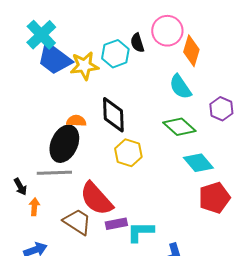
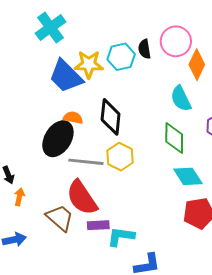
blue trapezoid: (54, 59) -> (66, 76), moved
green diamond: (179, 127) -> (174, 138), turned 40
gray line: (54, 173) -> (86, 162), moved

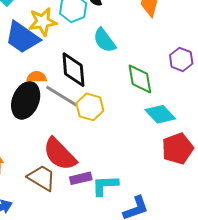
cyan semicircle: (181, 99) -> (104, 40), moved
gray line: (86, 162) -> (61, 96), moved, turned 36

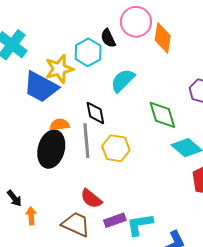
cyan semicircle: (104, 40) -> (123, 80), turned 88
black diamond: (73, 70) -> (95, 113), size x0.7
gray line: (61, 96) -> (86, 141), turned 60
red semicircle: (60, 154) -> (91, 199), size x0.6

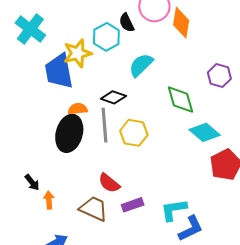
blue trapezoid: (41, 87) -> (59, 71), turned 51
black diamond: (95, 113) -> (113, 97), turned -60
cyan L-shape: (140, 225) -> (174, 210), moved

